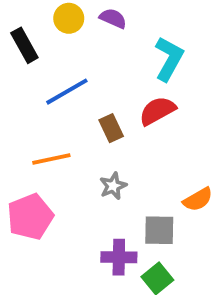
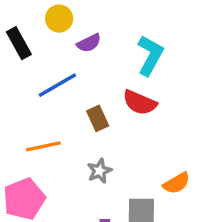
purple semicircle: (113, 18) -> (89, 43), moved, turned 130
red semicircle: (157, 111) -> (140, 103), turned -128

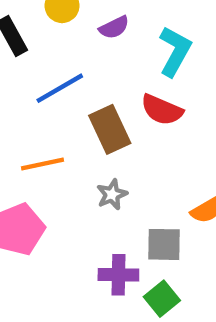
purple semicircle: (89, 43) -> (114, 27), moved
brown rectangle: (98, 118) -> (110, 129), size x1.5

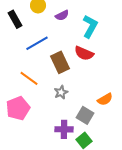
orange line: (42, 164) -> (29, 78), turned 48
gray square: (164, 244) -> (85, 115), turned 30

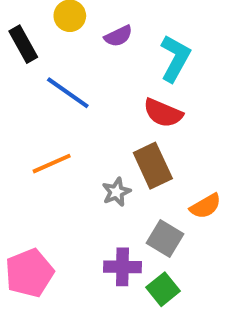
blue line: (37, 43) -> (68, 93), turned 65
brown rectangle: (60, 62) -> (153, 166), moved
orange line: (29, 78) -> (52, 164), turned -60
pink pentagon: (18, 108) -> (29, 273), moved

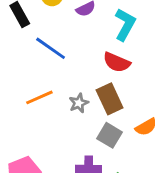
gray star: (116, 192) -> (79, 103), moved
gray square: (165, 239) -> (110, 135), moved

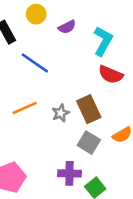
red semicircle: (117, 62) -> (111, 75), moved

